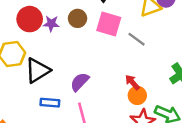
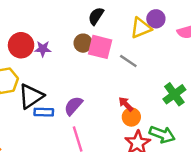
brown circle: (78, 18) -> (83, 43), moved
blue rectangle: (50, 103) -> (44, 112), moved

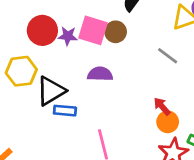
pink square: (100, 47) -> (93, 30), moved
purple semicircle: (73, 106) -> (100, 74), moved, turned 48

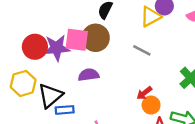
brown circle: (116, 32) -> (96, 38), size x1.5
purple star: (68, 36) -> (57, 48), size x1.6
red arrow: (162, 106) -> (144, 93), turned -77

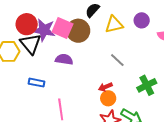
yellow triangle: (151, 17) -> (114, 24), moved
gray line: (142, 50) -> (117, 60), moved
black triangle: (50, 96) -> (31, 44), moved, turned -45

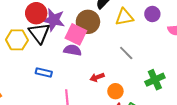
pink square: (62, 28) -> (76, 34), moved
red arrow: (105, 87) -> (97, 77), moved

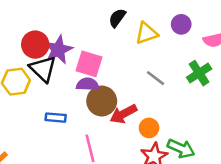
purple star: (54, 20) -> (58, 50), turned -30
brown circle: (88, 22) -> (102, 101), moved
red arrow: (97, 77) -> (123, 114), size x1.5
green cross: (155, 80) -> (199, 73), moved

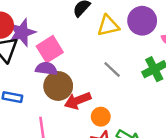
purple circle: (181, 24) -> (142, 21), size x1.5
pink square: (89, 64) -> (50, 49), turned 35

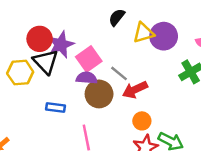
purple circle: (142, 21) -> (164, 36), moved
gray line: (112, 70) -> (119, 73), moved
red arrow: (78, 101) -> (135, 90), moved

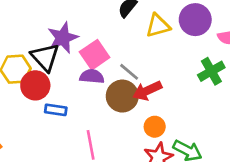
purple circle: (164, 36) -> (195, 20), moved
red circle: (40, 39) -> (35, 85), moved
brown circle: (99, 94) -> (122, 96), moved

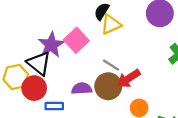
yellow triangle: (158, 26) -> (111, 25), moved
pink square: (95, 55) -> (76, 40), moved
purple semicircle: (92, 76) -> (82, 89), moved

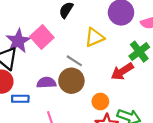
yellow triangle: (111, 25) -> (94, 37), moved
red arrow: (128, 79) -> (122, 71), moved

